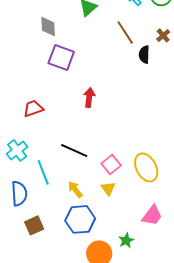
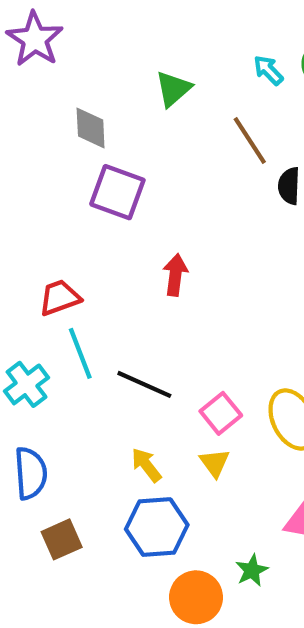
cyan line: (43, 172) -> (80, 353), moved

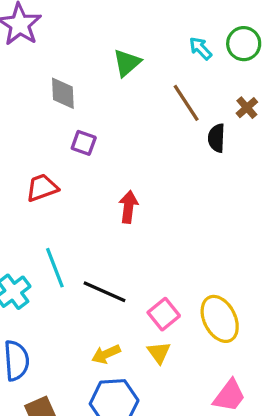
purple square: (117, 192) -> (84, 143), size x0.6
red trapezoid: (60, 298) -> (42, 188), moved
yellow arrow: (146, 465) -> (106, 354), turned -76

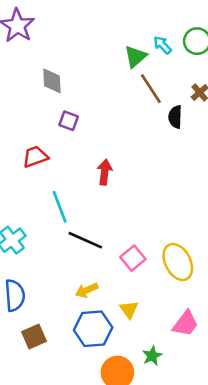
green triangle: (127, 63) -> (135, 57), moved
cyan line: (55, 268) -> (60, 207), moved
yellow triangle: (159, 353) -> (129, 310), moved

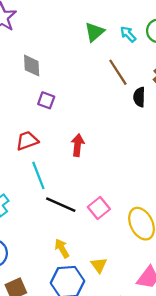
green triangle: (135, 57) -> (94, 32), moved
red trapezoid: (35, 157) -> (27, 141), moved
pink square: (133, 258) -> (99, 208), moved
yellow arrow: (87, 290) -> (62, 248), turned 84

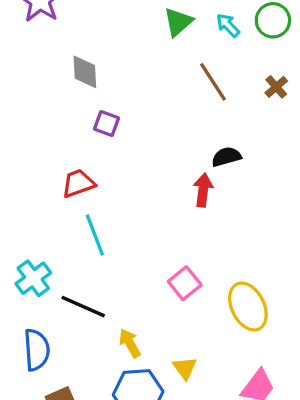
black semicircle: (139, 97) -> (226, 157), moved, turned 72
red arrow: (78, 145) -> (203, 190), moved
black line: (61, 205) -> (83, 307), moved

